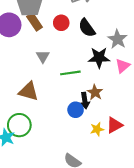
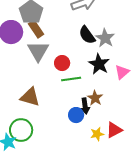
red circle: (61, 23) -> (62, 63), moved
gray star: (118, 39) -> (105, 38), moved
gray triangle: (43, 57) -> (38, 51), moved, size x1.6
black star: (99, 58) -> (99, 64), turned 30

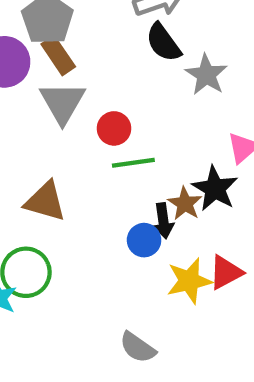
black semicircle: (87, 35) -> (163, 43), moved
black star: (99, 64) -> (215, 189), moved
yellow star: (97, 134) -> (189, 281), size x1.5

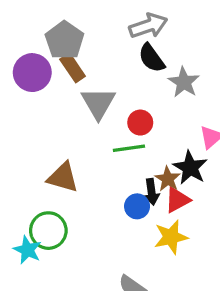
gray triangle: (62, 103) -> (98, 103), moved
red circle: (114, 128) -> (140, 123), moved
red triangle: (226, 272) -> (177, 200), moved

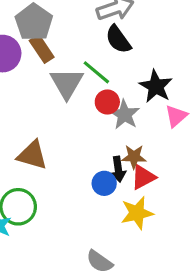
gray star: (184, 82) -> (125, 115), moved
green line: (129, 148) -> (96, 72), moved, turned 48
black star: (190, 168) -> (156, 86), moved
brown star: (168, 179) -> (134, 157), turned -30

